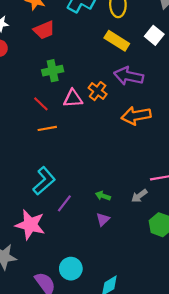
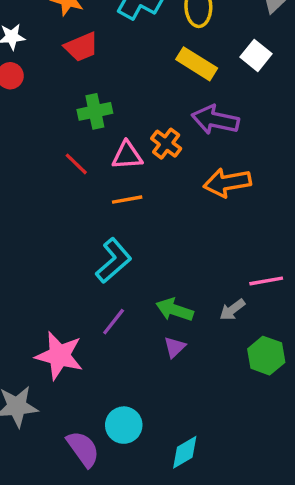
orange line: (47, 128) -> (127, 200), moved
cyan L-shape: (44, 181) -> (114, 261), moved
green arrow: (103, 196) -> (175, 310), size x1.5

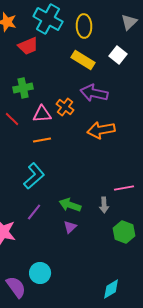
red trapezoid: (81, 47) -> (28, 46), moved
gray arrow: (232, 310) -> (104, 205), turned -56
cyan diamond: (185, 452) -> (111, 289), moved

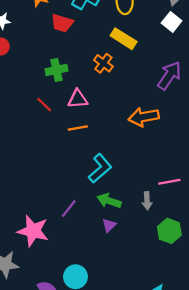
red trapezoid: (28, 46) -> (62, 23), turned 40
white square: (118, 55) -> (172, 22), moved
purple arrow: (94, 93) -> (169, 76), moved, turned 112
orange cross: (65, 107) -> (103, 63), moved
cyan L-shape: (34, 176) -> (100, 168), moved

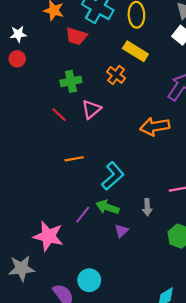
pink triangle: (78, 99) -> (91, 109), turned -36
orange line: (78, 128) -> (74, 159), moved
green arrow: (109, 201) -> (107, 207), moved
gray arrow: (147, 201) -> (147, 207), moved

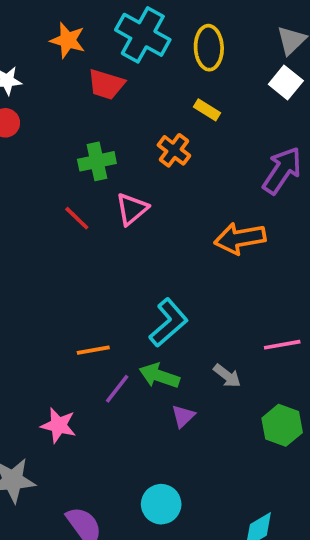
yellow rectangle: (135, 51) -> (207, 110), size x0.6
orange line: (74, 159) -> (93, 350), moved
gray arrow: (147, 207) -> (227, 376), turned -49
pink star: (48, 236) -> (58, 425), size x0.7
cyan circle: (89, 280) -> (161, 504), moved

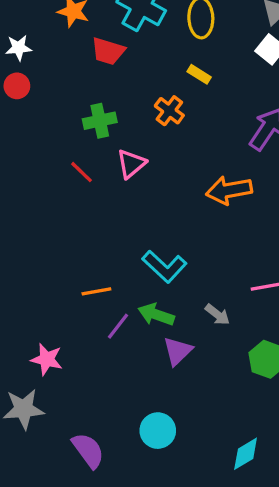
cyan L-shape: (168, 323) -> (164, 267), turned 84
purple triangle: (183, 416) -> (178, 351), size x1.4
pink star: (58, 425) -> (47, 359), moved

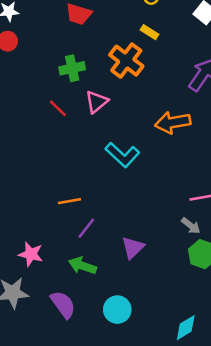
orange cross: (169, 111) -> (126, 61), size x1.5
cyan L-shape: (164, 267) -> (122, 155), moved
green arrow: (156, 315) -> (82, 266), moved
gray arrow: (217, 315) -> (191, 226), moved
purple semicircle: (88, 450) -> (63, 304), moved

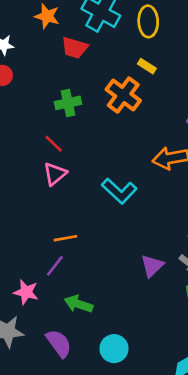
pink triangle: (97, 102) -> (55, 174), moved
purple line: (86, 228) -> (55, 266), moved
purple triangle: (133, 248) -> (152, 266), moved

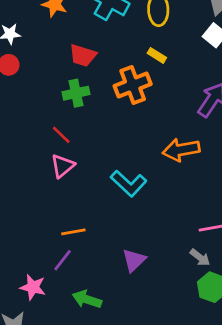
red trapezoid: (75, 48) -> (83, 55), moved
orange cross: (123, 95) -> (133, 85), turned 32
purple triangle: (152, 266) -> (134, 260), moved

